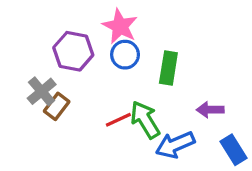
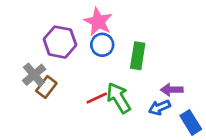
blue arrow: (175, 145) -> (159, 107), moved, size x0.7

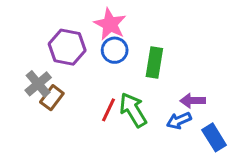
red line: (97, 98) -> (109, 110), turned -40

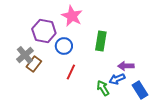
blue circle: (115, 50) -> (64, 46), moved
green arrow: (133, 110) -> (103, 88), moved, size x0.7

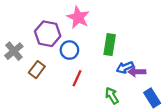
gray cross: (25, 55) -> (14, 51), moved
blue arrow: (117, 79) -> (125, 67), moved

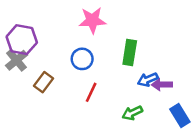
pink star: (78, 17) -> (92, 20), turned -30
purple hexagon: (48, 34) -> (22, 40), moved
green arrow: (112, 96) -> (132, 113), turned -84

